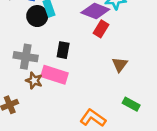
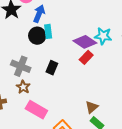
brown triangle: (120, 65) -> (92, 107), moved
pink rectangle: (54, 75) -> (36, 110), moved

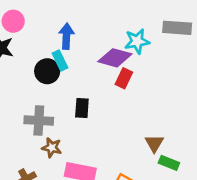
blue arrow: (39, 14) -> (66, 36), moved

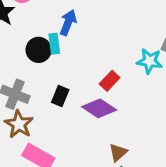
cyan star: (137, 41) -> (150, 61), moved
purple diamond: (115, 58) -> (99, 108), moved
brown star: (52, 148) -> (19, 124), size x1.4

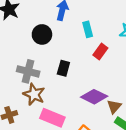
cyan rectangle: (54, 44) -> (88, 29), moved
purple diamond: (99, 108) -> (94, 97), moved

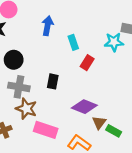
black circle: (42, 34) -> (14, 60), moved
brown triangle: (114, 107) -> (99, 123), moved

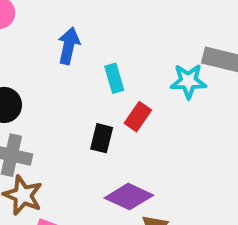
black rectangle: (53, 81) -> (102, 138), moved

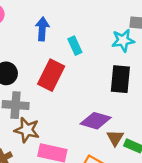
red rectangle: (138, 117) -> (51, 75), moved, size x1.6
black rectangle: (102, 138) -> (120, 79), moved, size x1.5

